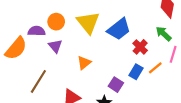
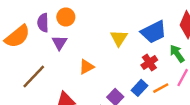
yellow triangle: (88, 23) -> (119, 38), moved, size x0.7
blue trapezoid: (119, 29) -> (154, 32), moved
purple semicircle: (37, 31) -> (43, 23), turned -105

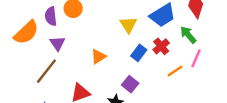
purple triangle: (59, 43) -> (58, 43), moved
blue rectangle: (139, 88) -> (139, 53), moved

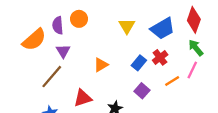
yellow triangle: (128, 25) -> (127, 26), moved
green arrow: (188, 35) -> (196, 48), moved
purple square: (130, 84) -> (142, 91), moved

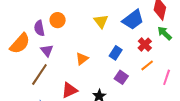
red cross: (160, 57) -> (145, 45), moved
pink line: (192, 70) -> (167, 77), moved

